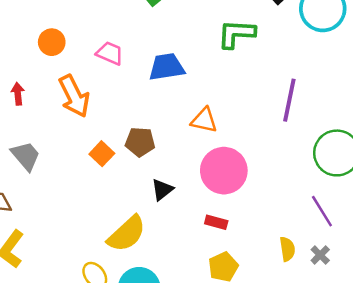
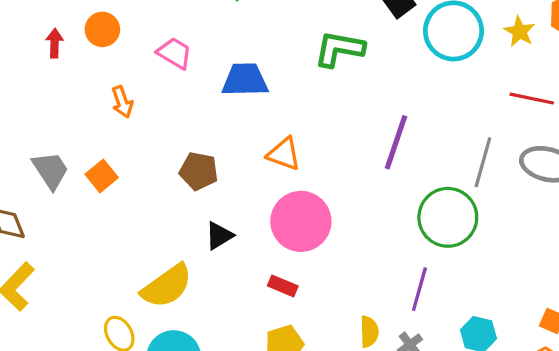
red arrow: (18, 94) -> (55, 43), moved
orange arrow: (74, 96) -> (122, 102), size x0.6
orange square: (102, 154) -> (102, 176), moved
purple line: (322, 211) -> (419, 289), turned 40

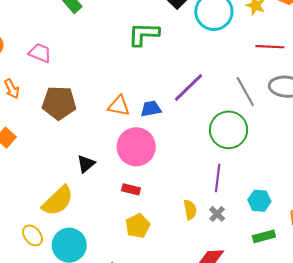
blue trapezoid: (245, 80) -> (151, 109), moved, size x0.7
purple line: (396, 142) -> (188, 88), turned 36
gray line: (483, 162) -> (245, 92), turned -36
brown pentagon: (199, 171) -> (59, 103), moved, size x1.4

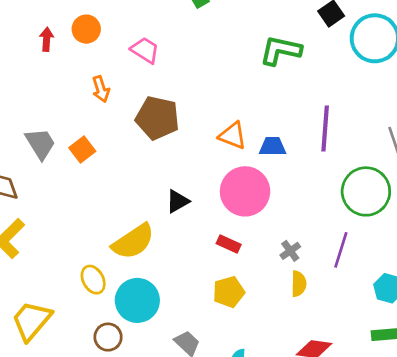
purple line: (188, 88) -> (325, 128), turned -52
gray cross: (217, 214) -> (290, 251), moved

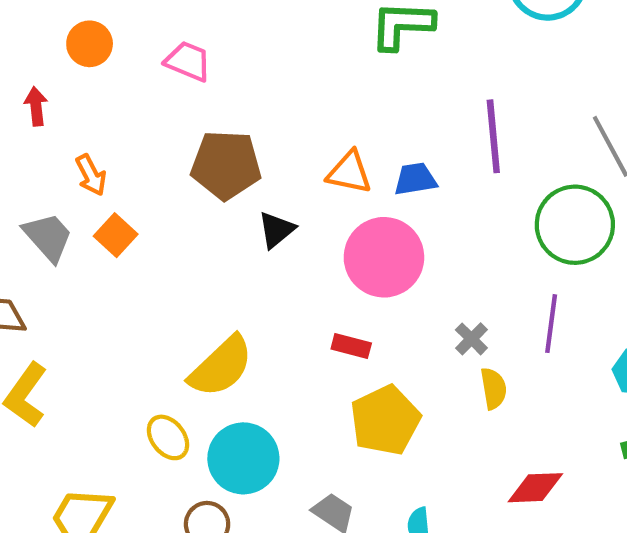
red arrow: (47, 39) -> (36, 106), moved
orange arrow: (101, 89) -> (91, 175), moved
black triangle: (178, 201) -> (276, 230), moved
red rectangle: (229, 244) -> (351, 346), moved
yellow pentagon: (229, 292) -> (385, 420), size x1.4

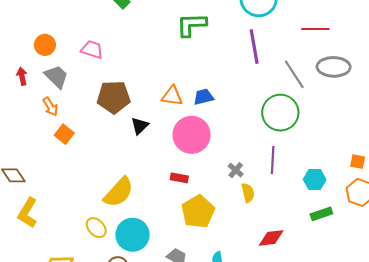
purple line: (493, 136) -> (254, 47), moved
gray trapezoid: (48, 237) -> (56, 77), moved

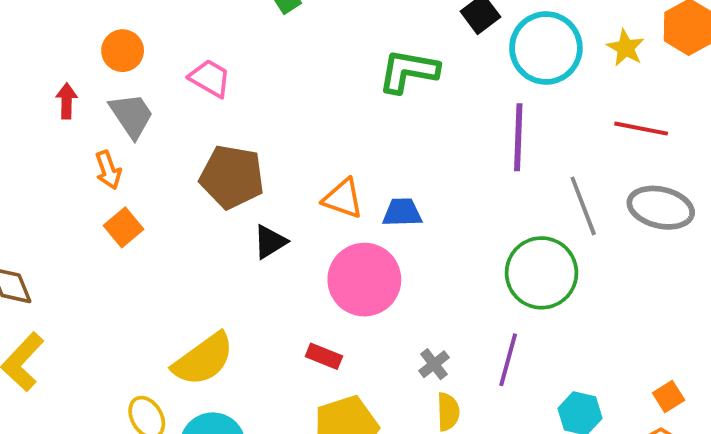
orange square: (358, 162) -> (669, 397), turned 35

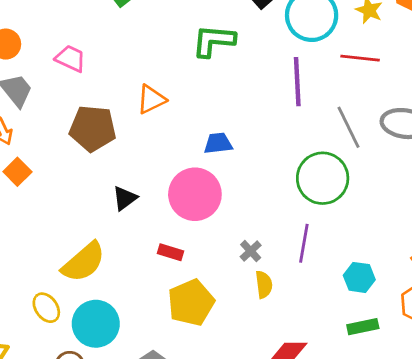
red line: (641, 129) -> (360, 58), moved
orange triangle: (343, 198) -> (151, 99), moved, turned -40
black triangle: (270, 242) -> (125, 198), moved

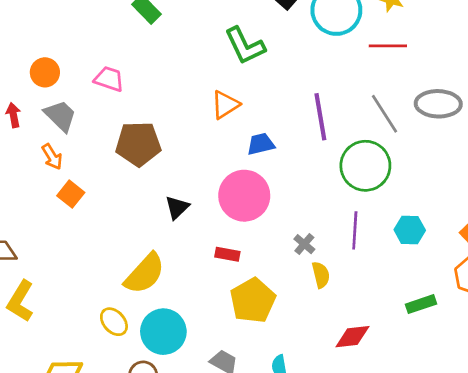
green L-shape: (214, 41) -> (245, 46), turned -114
purple line: (297, 82) -> (320, 117), moved
orange triangle: (151, 99) -> (225, 105), moved
cyan hexagon: (359, 277) -> (410, 230), moved

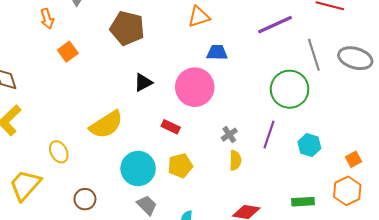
purple line: (320, 117) -> (275, 25), moved, turned 60
orange arrow: (52, 157) -> (47, 19), moved
yellow pentagon: (253, 300) -> (180, 166), size x0.7
yellow ellipse: (114, 322) -> (59, 152), moved
cyan circle: (163, 332) -> (138, 169), moved

